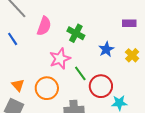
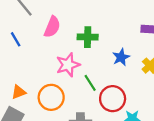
green cross: (76, 33) -> (88, 37), turned -30
orange triangle: (18, 85) -> (19, 92), turned 48

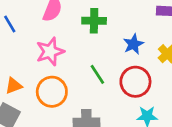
pink star: (68, 65) -> (50, 52), moved
red circle: (113, 99) -> (135, 82), moved

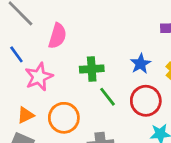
green cross: (94, 21) -> (92, 69), moved
pink star: (50, 52) -> (39, 77), moved

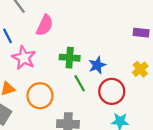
blue star: (141, 64) -> (97, 65), moved
pink star: (39, 77) -> (24, 58), turned -30

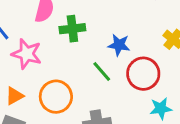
green cross: (70, 58) -> (72, 29), moved
blue star: (97, 65) -> (119, 45), turned -30

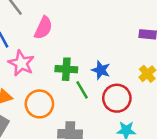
green cross: (72, 29) -> (66, 69), moved

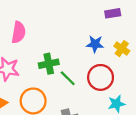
blue star: (101, 70) -> (95, 44), moved

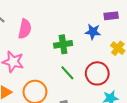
blue star: (95, 44) -> (93, 32), moved
green cross: (49, 64) -> (63, 44), moved

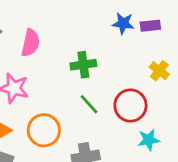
blue star: (93, 32) -> (123, 23), moved

